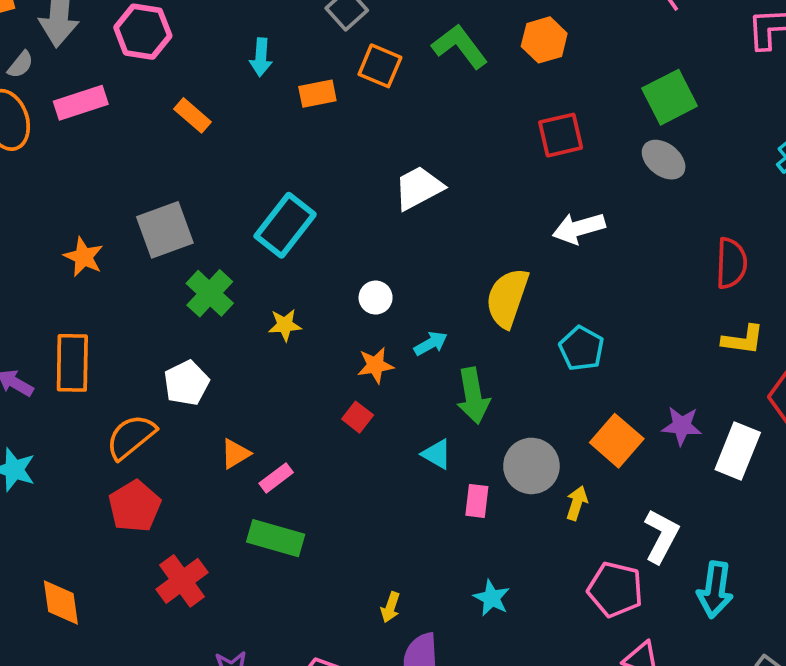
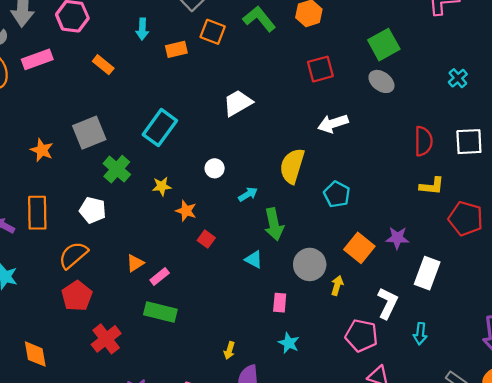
orange star: (375, 365) -> (186, 211), moved, turned 30
white pentagon: (186, 383) -> (93, 210), moved, turned -30
white rectangle: (738, 451) -> (427, 273), moved
pink rectangle: (477, 501) -> (280, 303), moved
cyan arrow: (715, 590) -> (420, 334), size x0.7

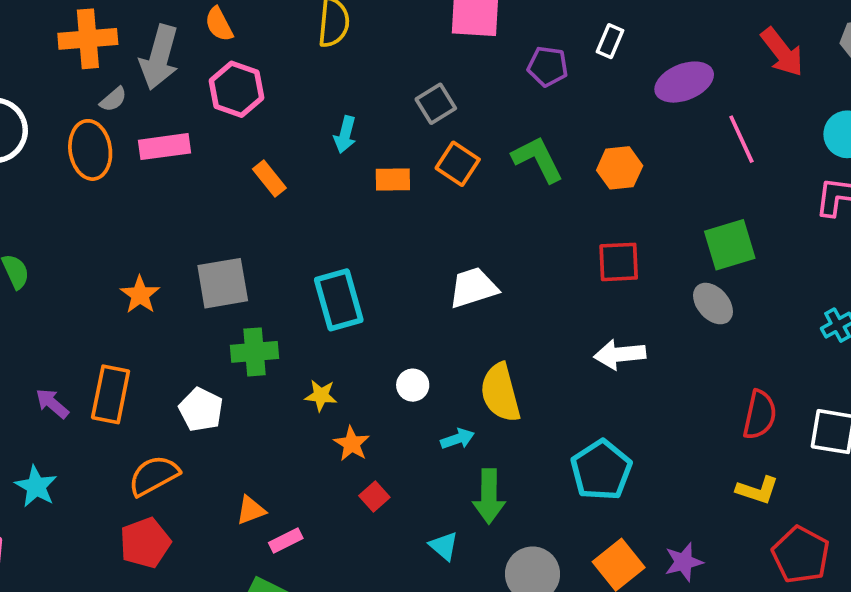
cyan rectangle: (160, 128) -> (339, 300), turned -64
yellow semicircle: (292, 166) -> (500, 393), moved, turned -44
green cross: (117, 169) -> (254, 352), turned 32
cyan pentagon: (337, 194) -> (601, 470), size x1.4
purple star: (397, 238) -> (684, 562), turned -30

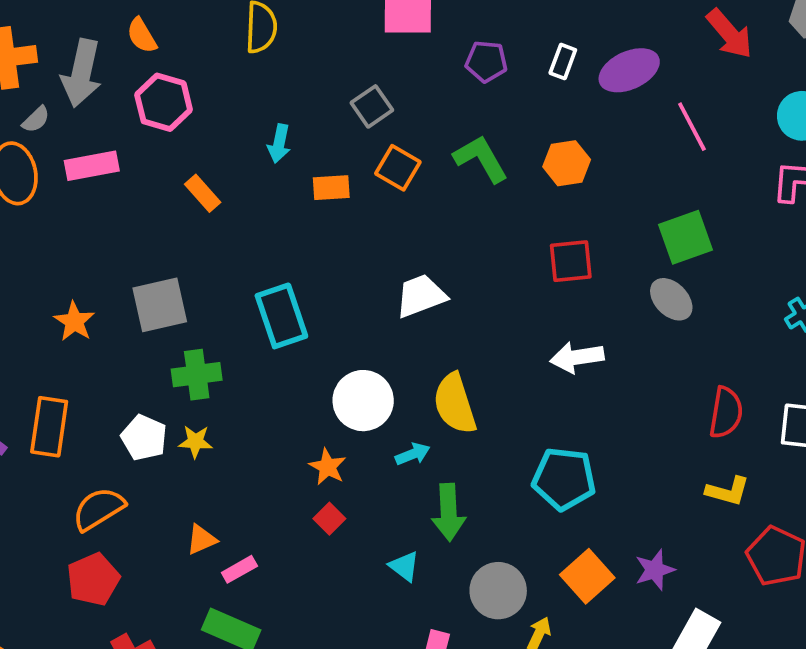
white rectangle: (610, 41) -> (563, 61), moved
white circle: (413, 385) -> (363, 401), size x1.8
yellow star: (321, 395) -> (195, 442), moved
orange star: (352, 444) -> (328, 467), moved
cyan pentagon: (601, 470) -> (564, 479), turned -30

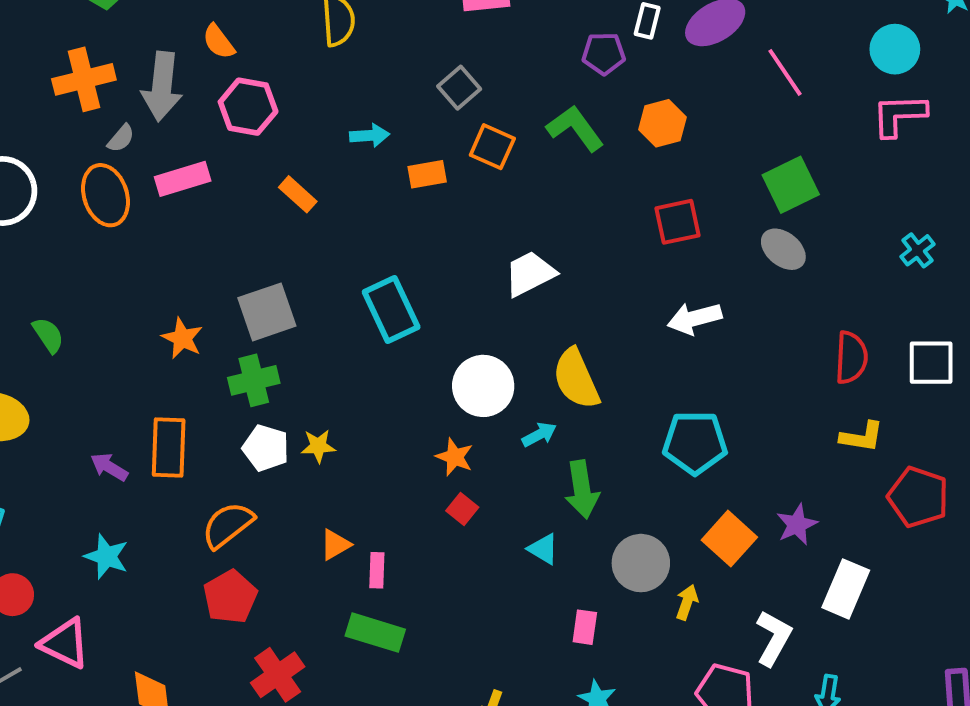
purple pentagon: (486, 61) -> (604, 53), moved
cyan arrow: (279, 143) -> (370, 135), turned -99
green cross: (197, 375) -> (254, 380), moved
pink rectangle: (239, 569) -> (377, 570), turned -52

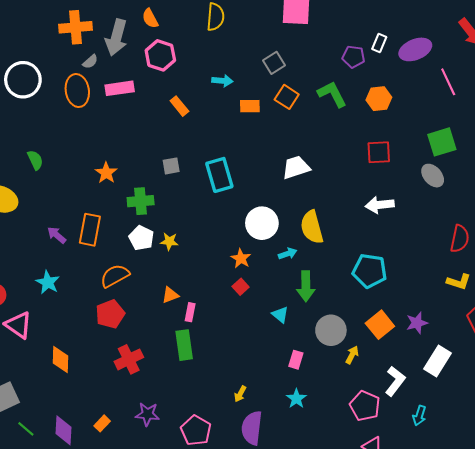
gray square: (267, 312) -> (171, 166), moved, size x0.6
green rectangle: (375, 633) -> (184, 345), turned 56

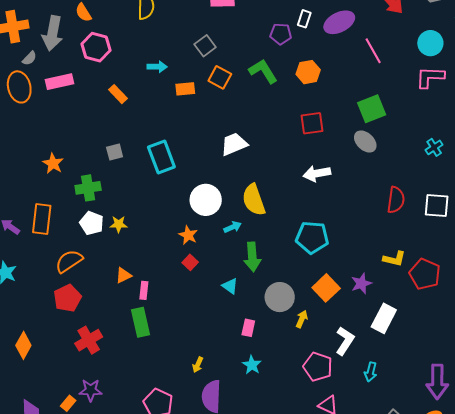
yellow L-shape: (459, 282) -> (394, 259), moved
orange diamond: (60, 360) -> (23, 345), turned 32
purple star: (147, 414) -> (91, 390), moved

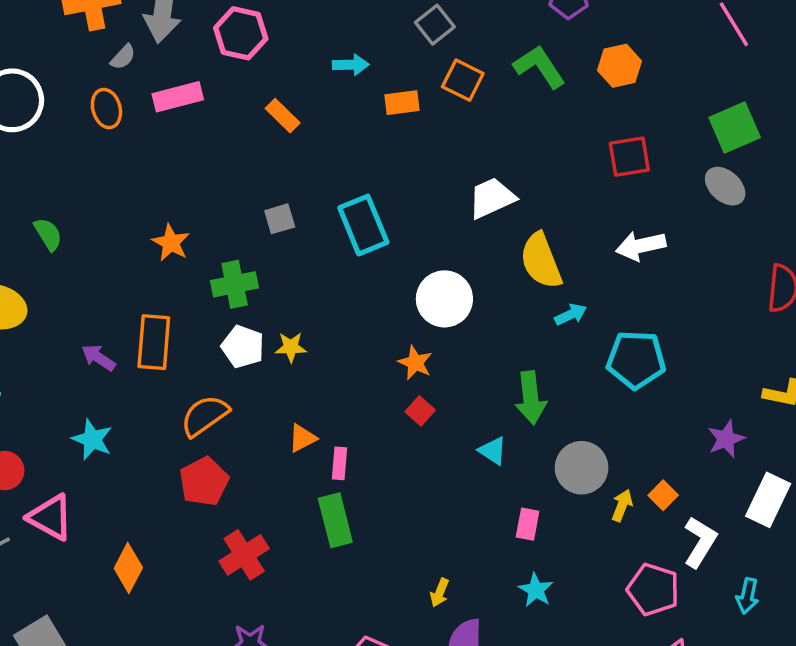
orange ellipse: (19, 87) -> (106, 108), size x0.7
yellow semicircle: (254, 200) -> (541, 261), moved
cyan arrow: (233, 227) -> (571, 314), moved
orange square: (326, 288) -> (663, 495), moved, size x0.6

